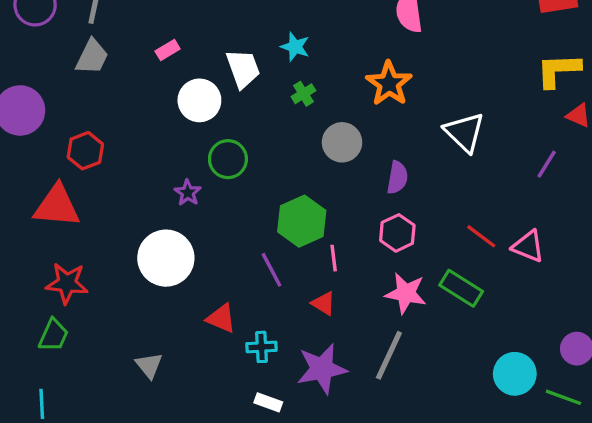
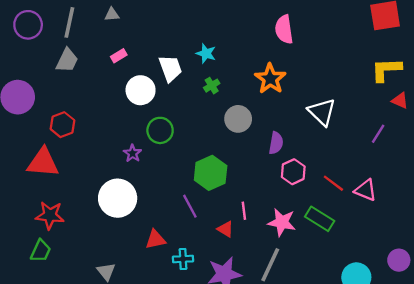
pink hexagon: (397, 233) -> (293, 172), moved
pink line: (334, 258) -> (244, 211), moved
red triangle: (221, 318) -> (155, 239), turned -35

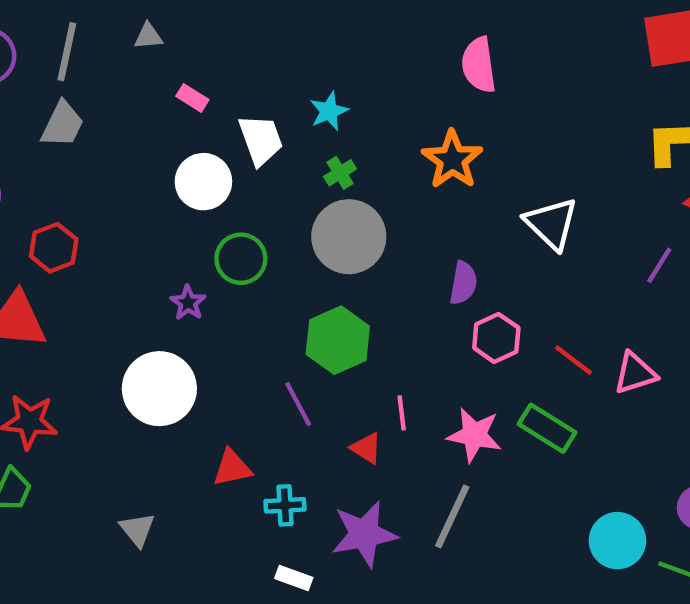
cyan star: (206, 53) -> (329, 111), turned 30
pink rectangle: (119, 56) -> (192, 98), moved, turned 63
gray circle: (238, 119) -> (349, 237), moved, size x1.4
pink triangle: (366, 190) -> (635, 373), turned -40

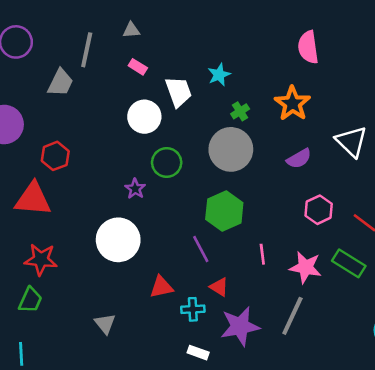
gray triangle: (148, 36) -> (131, 30), moved
gray line: (67, 52) -> (87, 50), moved
green cross: (340, 173) -> (240, 111), moved
purple semicircle: (463, 283) -> (299, 159), moved, turned 50
red triangle: (366, 448) -> (219, 287), moved

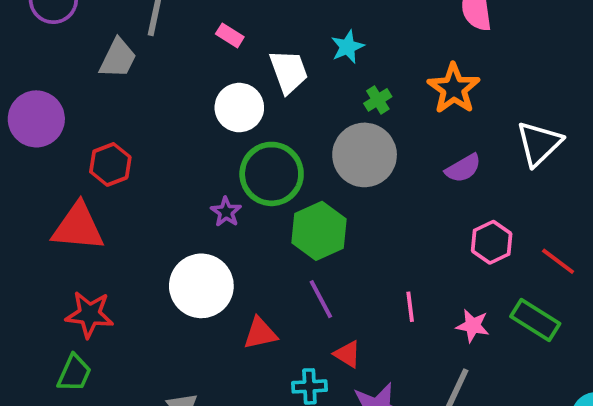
white triangle: (351, 142) -> (539, 144), turned 32
green circle: (167, 162) -> (272, 174), size x1.4
green hexagon: (224, 211) -> (319, 231), moved
pink star: (306, 267) -> (473, 326), size x0.7
red triangle: (161, 287) -> (260, 333), moved

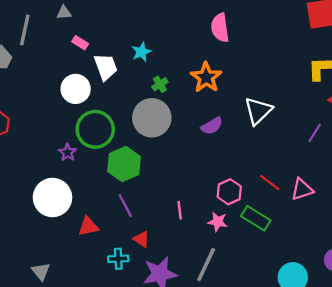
pink rectangle: (230, 35) -> (80, 43), moved
pink hexagon: (492, 242) -> (229, 192), moved

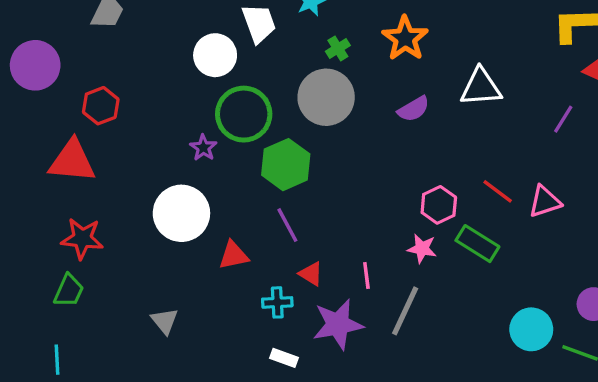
white triangle: (258, 111) -> (481, 87), turned 40
pink line: (180, 210) -> (366, 276), moved

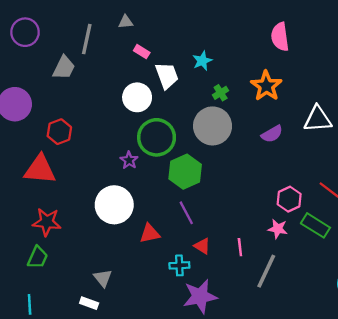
purple star: (338, 324) -> (200, 296), moved
white rectangle: (284, 358) -> (89, 303), moved

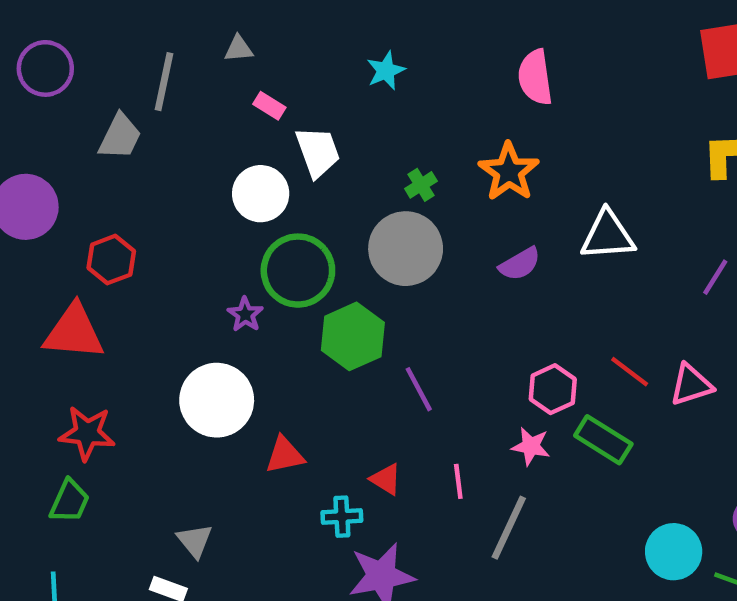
cyan star: (202, 61) -> (386, 71), moved
purple line: (186, 213) -> (419, 389), moved

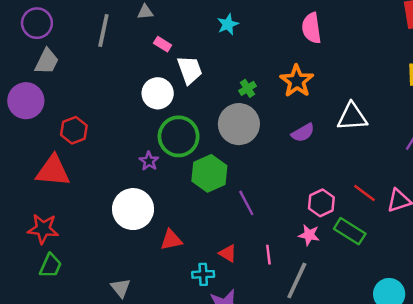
gray trapezoid: (120, 137) -> (47, 61), moved
red star: (87, 433) -> (43, 229), moved

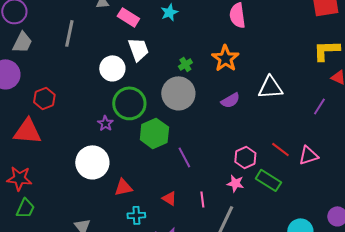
gray line: (103, 31) -> (69, 33), moved
pink rectangle: (163, 44) -> (128, 17), moved, size x1.5
cyan cross: (203, 274) -> (136, 215), moved

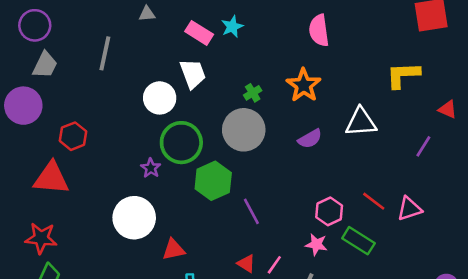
pink rectangle: (128, 17) -> (199, 33), moved
yellow L-shape: (326, 50) -> (403, 75), moved
red triangle: (169, 198) -> (246, 264), moved
pink line: (202, 199) -> (274, 265), turned 42

